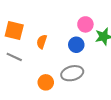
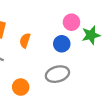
orange circle: (46, 82) -> (21, 87), moved

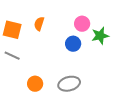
orange semicircle: (25, 41) -> (39, 24), moved
gray ellipse: (57, 74) -> (69, 84), moved

